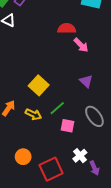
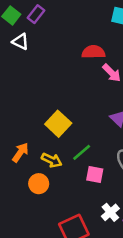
orange circle: (23, 157) -> (39, 184), moved

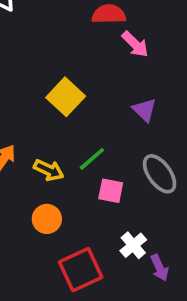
yellow square: (58, 124) -> (66, 97), moved
orange circle: (39, 184) -> (47, 219), moved

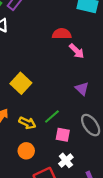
yellow square: (66, 97) -> (21, 83), moved
white cross: (133, 245) -> (66, 160), moved

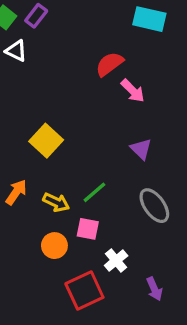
red semicircle: (62, 34) -> (109, 64), turned -36
pink square: (63, 135) -> (88, 229), moved

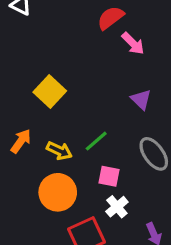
pink square: (88, 229) -> (109, 176), moved
orange circle: (54, 246) -> (58, 192), size x1.5

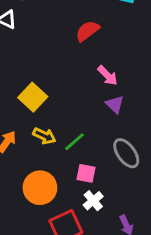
pink arrow: (133, 43) -> (108, 76), moved
yellow arrow: (59, 151) -> (44, 136), moved

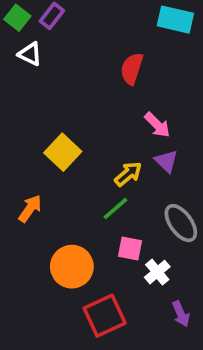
red semicircle: (87, 31) -> (132, 69), turned -35
yellow arrow: (44, 136) -> (128, 174), moved, turned -65
white cross: (93, 201) -> (157, 272), moved

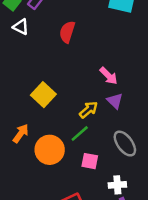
red semicircle: (132, 69) -> (67, 32), moved
orange circle: (72, 267) -> (50, 150), moved
white cross: (157, 272) -> (117, 185), moved, turned 36

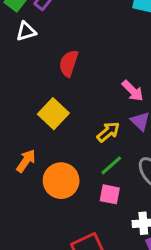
white triangle: (21, 27) -> (26, 31), turned -42
red semicircle: (67, 32) -> (69, 63), moved
green line: (80, 133) -> (111, 165), moved

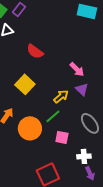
red semicircle: (69, 63) -> (35, 51), turned -72
green line: (111, 165) -> (53, 116), moved

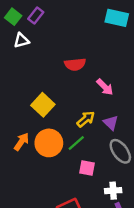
red semicircle: (35, 51) -> (75, 64), moved, turned -42
purple triangle: (82, 89) -> (111, 123), moved
orange circle: (30, 128) -> (49, 143), moved

